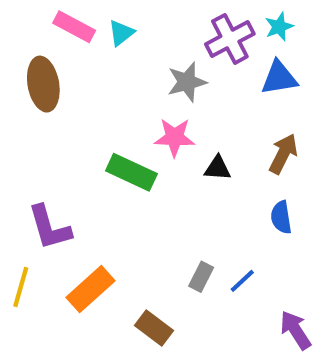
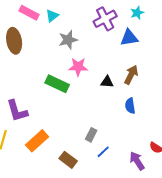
cyan star: (279, 27) -> (137, 13), moved
gray star: (187, 82) -> (68, 40), moved
black triangle: (218, 168) -> (107, 82), moved
blue line: (242, 281) -> (103, 152), moved

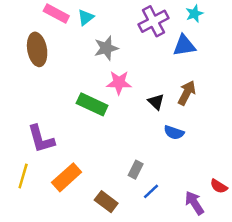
black triangle: (107, 82) -> (156, 102), turned 40
blue semicircle: (130, 106) -> (174, 133), moved, turned -63

